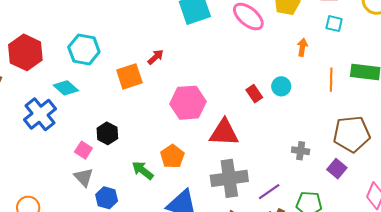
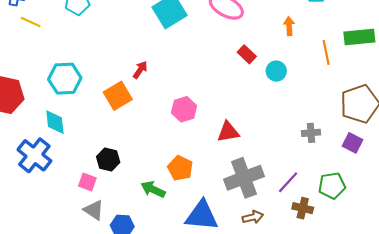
cyan diamond: (66, 88) -> (55, 122), turned 55
red rectangle: (254, 94) -> (247, 54), moved
pink hexagon: (188, 103) -> (184, 109), size x0.7
red triangle: (224, 133) -> (228, 132), size x0.7

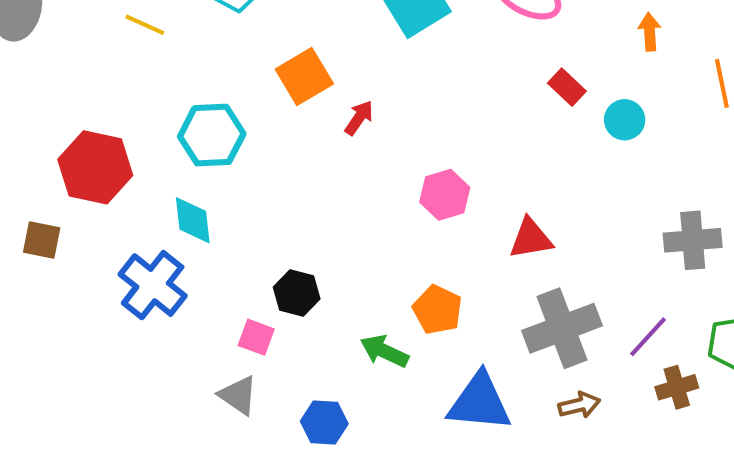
orange square: (118, 96) -> (304, 76), moved
gray cross: (311, 133) -> (693, 240), size x1.5
brown cross: (303, 208) -> (677, 387), turned -30
gray triangle: (94, 210) -> (238, 395), moved

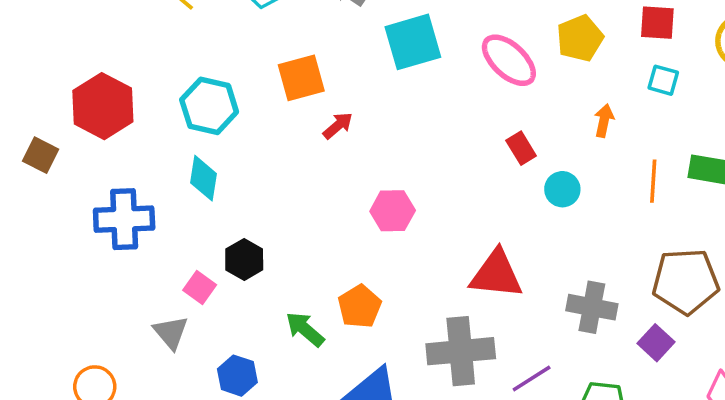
cyan diamond: (193, 220) -> (204, 178), moved
red triangle: (531, 239) -> (496, 274), moved, size x1.4
blue cross: (153, 285) -> (124, 219), turned 34

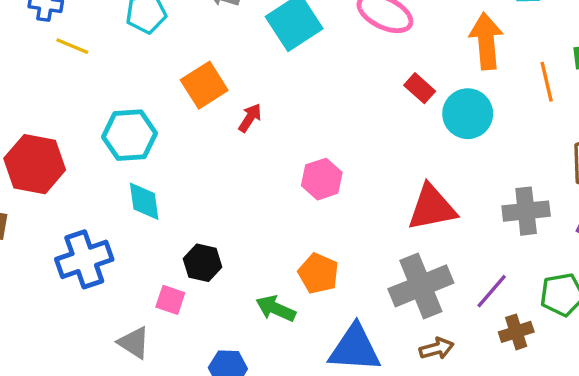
orange arrow: (604, 121) -> (486, 41), size x1.8
cyan circle: (562, 189) -> (468, 114), size x1.5
gray triangle: (171, 332) -> (134, 343), moved

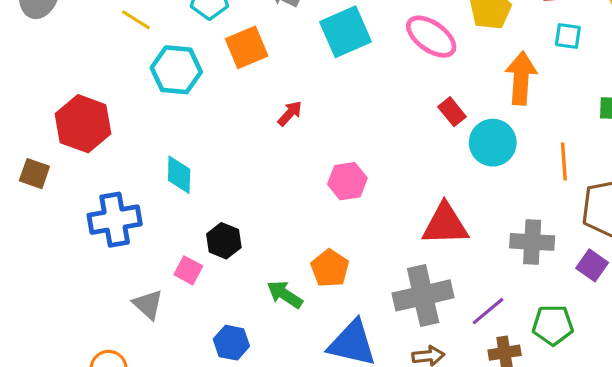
orange line: (547, 82) -> (564, 161), moved
orange square: (204, 85) -> (247, 47), moved
cyan hexagon: (130, 135) -> (176, 70), moved

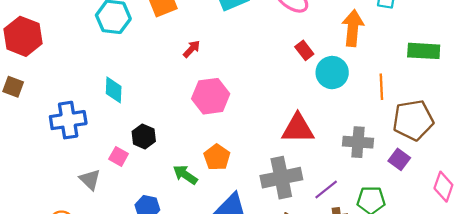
red hexagon: (83, 124) -> (23, 36), moved
pink hexagon: (347, 181) -> (211, 96), moved, size x1.4

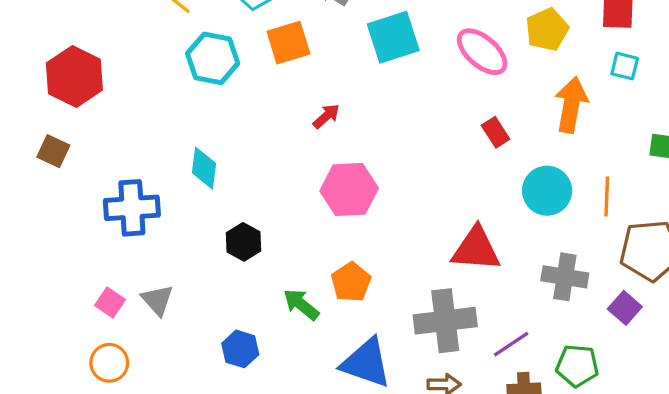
cyan circle: (332, 73) -> (547, 191), moved
pink square: (119, 156) -> (110, 302), moved

